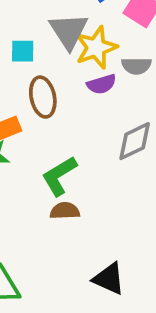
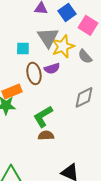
gray semicircle: (136, 66) -> (85, 56), turned 49
purple semicircle: (102, 84) -> (52, 68), moved

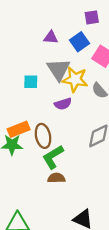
yellow star: (63, 46) -> (75, 79), turned 30
brown ellipse: (34, 73) -> (43, 136), moved

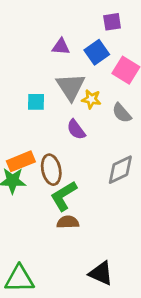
yellow star: (75, 79) -> (91, 99), size x0.6
purple semicircle: (63, 104) -> (76, 130), turned 70

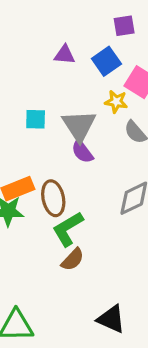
gray triangle: (71, 87) -> (79, 126), moved
yellow star: (91, 99) -> (116, 102), moved
brown semicircle: (68, 222) -> (73, 259), turned 135

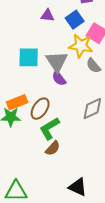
yellow star: (116, 102) -> (81, 46), size x1.6
cyan square: (36, 119) -> (29, 57), size x1.5
brown ellipse: (53, 198) -> (40, 109), turned 45

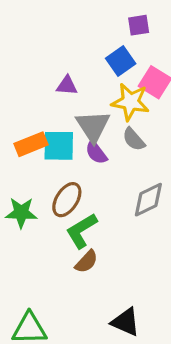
purple triangle: (47, 15) -> (67, 86), moved
cyan square: (29, 57) -> (59, 146), moved
gray semicircle: (93, 66) -> (134, 139), moved
orange rectangle: (17, 102) -> (31, 144), moved

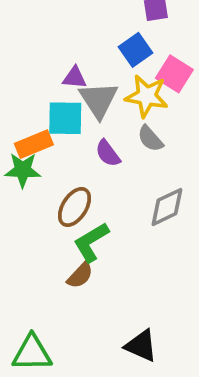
gray triangle: (93, 126) -> (99, 100), moved
cyan square: (59, 146) -> (65, 118), moved
green star: (21, 213) -> (23, 170), moved
brown semicircle: (86, 262) -> (80, 275), moved

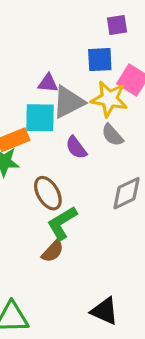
blue square: (136, 50) -> (100, 60), turned 32
gray triangle: (99, 100) -> (68, 102), turned 36
brown ellipse: (75, 207) -> (48, 193), turned -64

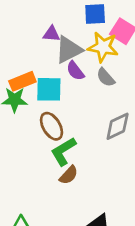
cyan square: (40, 118) -> (49, 89), moved
purple semicircle: (76, 148) -> (75, 71), moved
brown semicircle: (53, 251) -> (69, 175), moved

